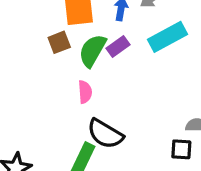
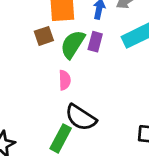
purple rectangle: (118, 47) -> (95, 42), turned -42

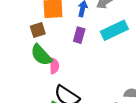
green semicircle: (73, 44) -> (41, 55), moved, turned -75

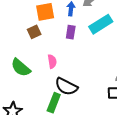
green semicircle: (41, 55) -> (21, 68), moved

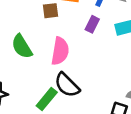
pink semicircle: (52, 61) -> (60, 51), size x1.6

